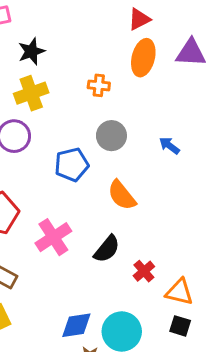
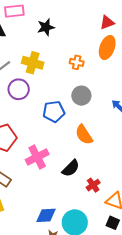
black star: (31, 51) -> (46, 27), moved
yellow cross: (31, 93) -> (33, 63), turned 30

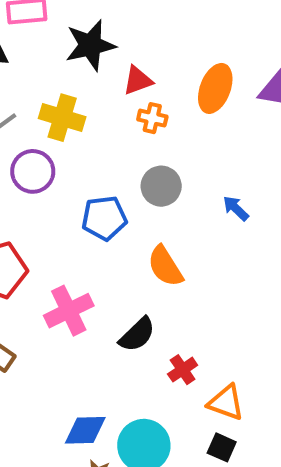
red triangle: (107, 22) -> (138, 80), moved
black star: (46, 27) -> (90, 45), size x1.4

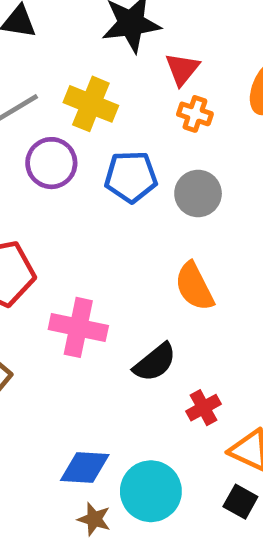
red triangle: (138, 80) -> (182, 69), turned -36
blue pentagon: (104, 218) -> (131, 177), moved
pink cross: (69, 311) -> (78, 327), turned 33

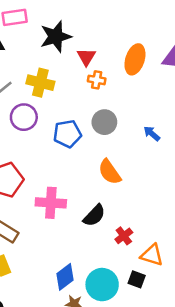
blue pentagon: (131, 177) -> (67, 134), moved
blue diamond: (85, 467) -> (65, 277), turned -32
black square: (240, 502) -> (137, 279), moved

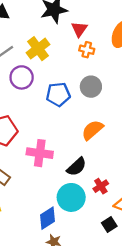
yellow cross: (40, 83) -> (38, 49), turned 35
orange semicircle: (110, 172) -> (92, 130), turned 80
black square: (137, 279) -> (109, 224), turned 32
cyan circle: (102, 285) -> (71, 197), moved

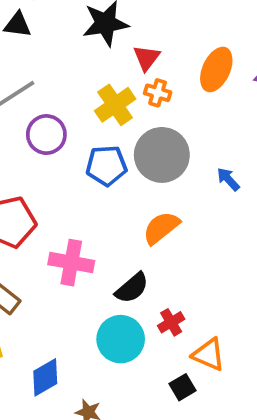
yellow cross: (38, 49) -> (115, 105), moved
gray circle: (91, 87) -> (162, 155), size x1.5
blue diamond: (48, 218) -> (45, 377), moved

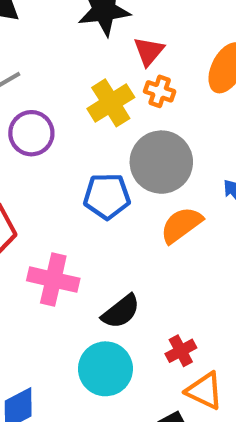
blue pentagon: (106, 166) -> (107, 196), moved
orange semicircle: (161, 228) -> (181, 225), moved
red cross: (171, 322) -> (181, 351), moved

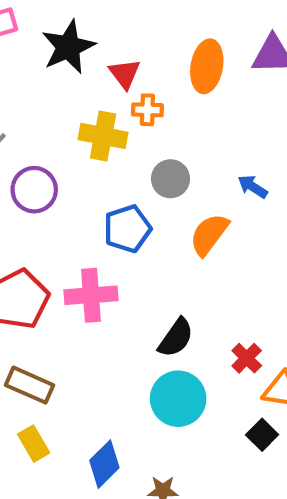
yellow cross: (111, 103) -> (103, 136), turned -30
gray circle: (161, 162) -> (170, 179), size x0.6
pink cross: (53, 280) -> (91, 295), moved

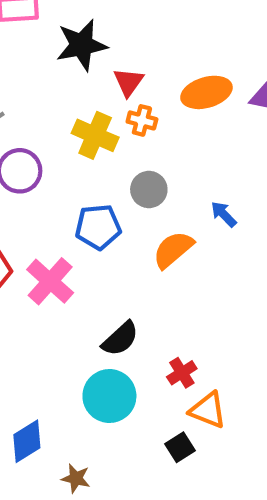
orange ellipse: (207, 66) -> (206, 92), turned 51
pink cross: (91, 295) -> (50, 281), turned 33

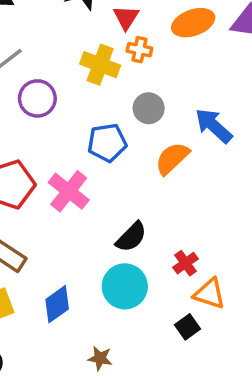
blue arrow: (224, 214) -> (214, 126), size x1.6
blue diamond: (27, 441) -> (57, 304), moved

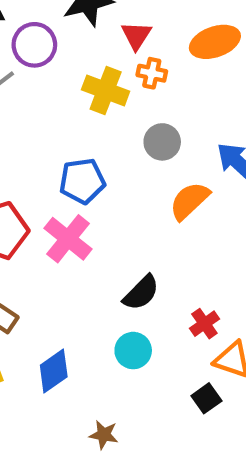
purple circle: (37, 98) -> (34, 45), moved
blue pentagon: (107, 143) -> (82, 181), moved
cyan circle: (125, 286) -> (133, 351), size x0.7

